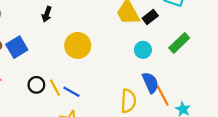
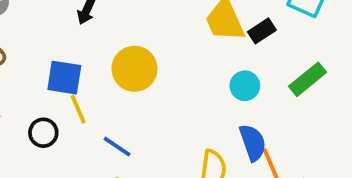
blue square: (17, 47) -> (64, 78), moved, turned 35
black circle: (36, 85) -> (43, 133), moved
yellow line: (55, 88) -> (78, 109), moved

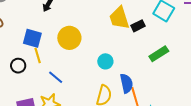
cyan circle: (245, 86) -> (105, 61), moved

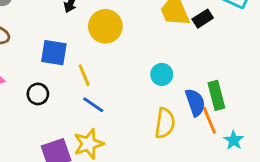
yellow circle: (69, 38) -> (105, 26), moved
green rectangle: (159, 54) -> (216, 95), moved, turned -66
yellow line: (38, 55) -> (84, 75), moved

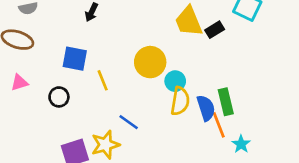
yellow circle: (105, 26) -> (150, 62), moved
blue line: (93, 105) -> (129, 122), moved
yellow semicircle: (165, 123) -> (180, 101), moved

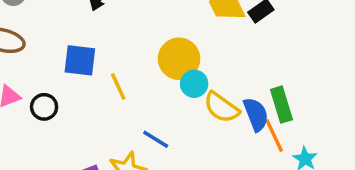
cyan circle: (175, 81) -> (194, 84), moved
black circle: (59, 97) -> (44, 107), moved
yellow semicircle: (180, 101) -> (221, 107), turned 120

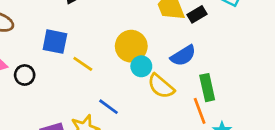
yellow line: (118, 87) -> (83, 64), turned -35
blue semicircle: (256, 114) -> (183, 56), moved, turned 75

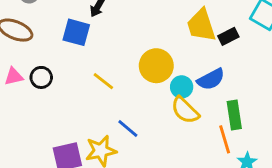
blue square: (55, 42) -> (76, 32), moved
cyan circle: (141, 66) -> (182, 87), moved
black circle: (25, 75) -> (41, 77), moved

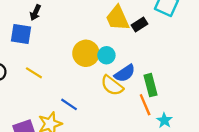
blue semicircle: (211, 79) -> (125, 73), moved
yellow line: (103, 81) -> (34, 73), moved
cyan circle: (182, 87) -> (106, 55), moved

